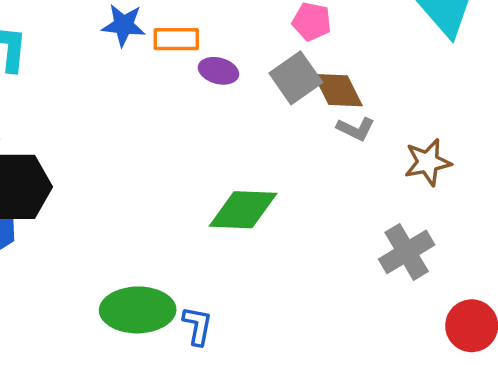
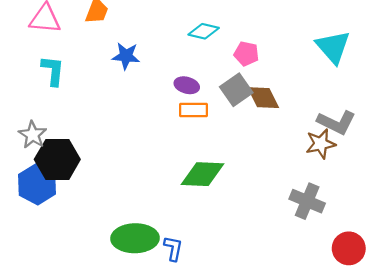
orange rectangle: (176, 39) -> (193, 110), moved
gray L-shape: (356, 129) -> (336, 122), moved, size x1.6
gray cross: (407, 252) -> (307, 201), turned -36

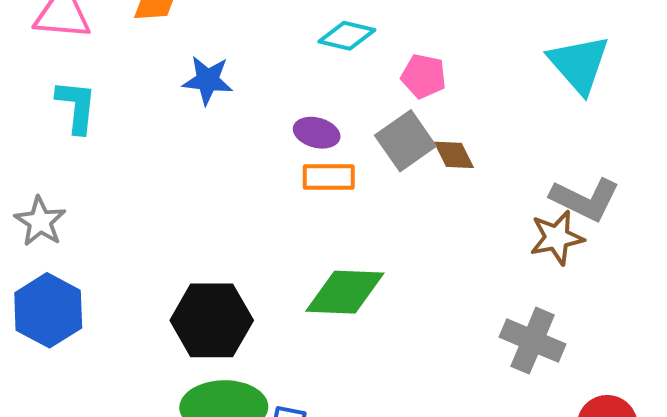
brown diamond: (263, 98) -> (454, 155), size x0.7
black hexagon: (57, 159) -> (212, 320), moved

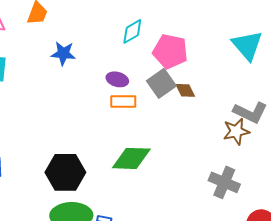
cyan diamond: (347, 36) -> (132, 31), turned -44
pink pentagon: (424, 76) -> (170, 51), size x1.6

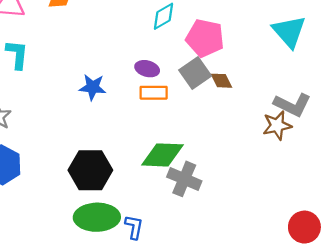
blue star: (63, 53) -> (92, 87), moved
gray cross: (224, 182) -> (184, 179), moved

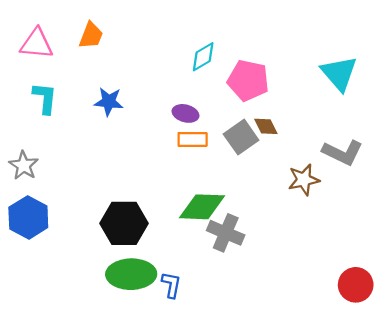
gray square: (195, 73) -> (241, 137), moved
blue star: (92, 87) -> (109, 102), moved
brown star: (277, 125) -> (304, 180), moved

